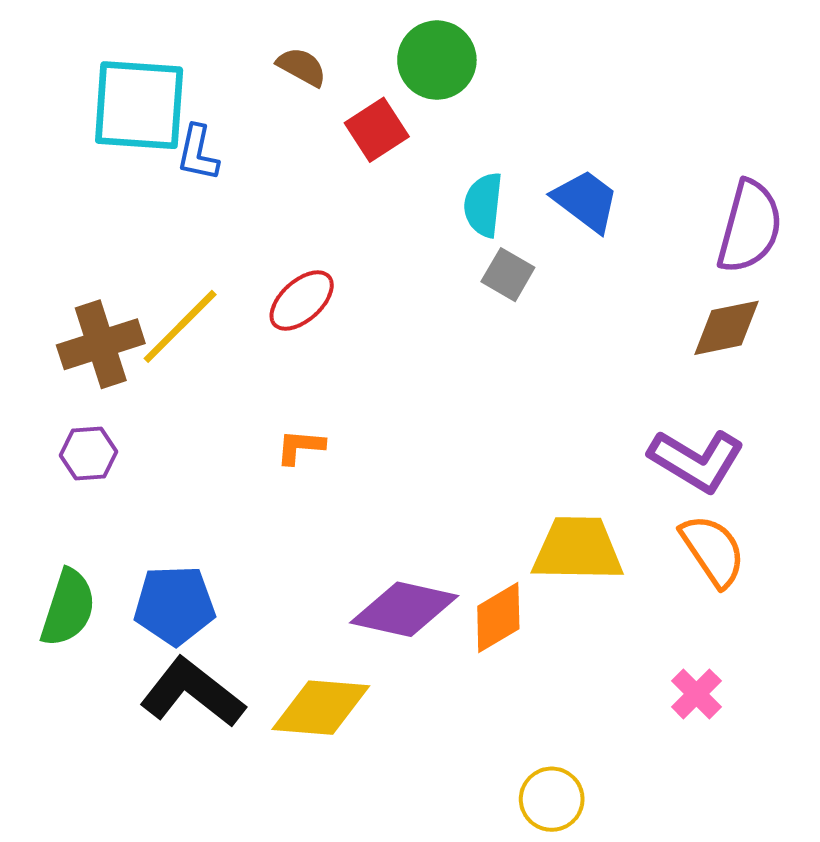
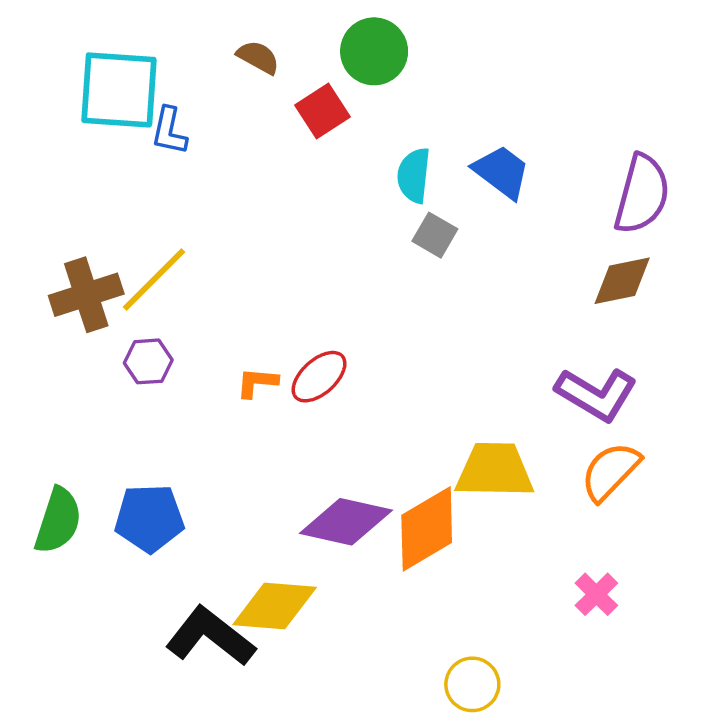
red ellipse: (302, 301) -> (319, 377), moved
purple hexagon: (89, 454) -> (148, 361), moved
orange semicircle: (713, 551) -> (610, 471), turned -102
orange diamond: (498, 617) -> (427, 529), size x1.4
black L-shape: (192, 693) -> (210, 636), moved

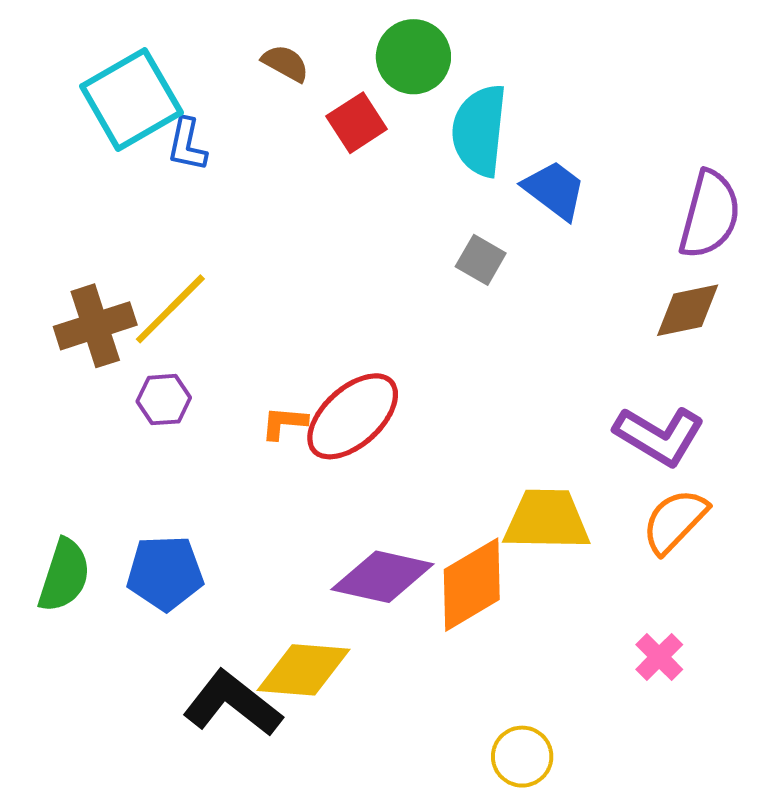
cyan square: (119, 90) -> (131, 99), turned -34
cyan semicircle: (414, 175) -> (479, 130), moved, size x1.5
red ellipse: (319, 377) -> (353, 416), size x1.5

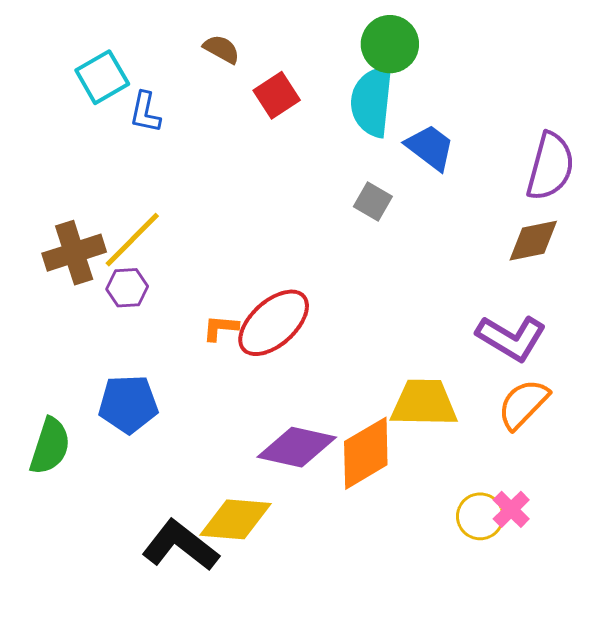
green circle: (413, 57) -> (390, 44), moved
cyan square: (131, 99) -> (102, 77), size x0.7
purple hexagon: (164, 400) -> (127, 288), moved
blue pentagon: (165, 573) -> (128, 404), moved
yellow circle: (522, 757) -> (480, 516), moved

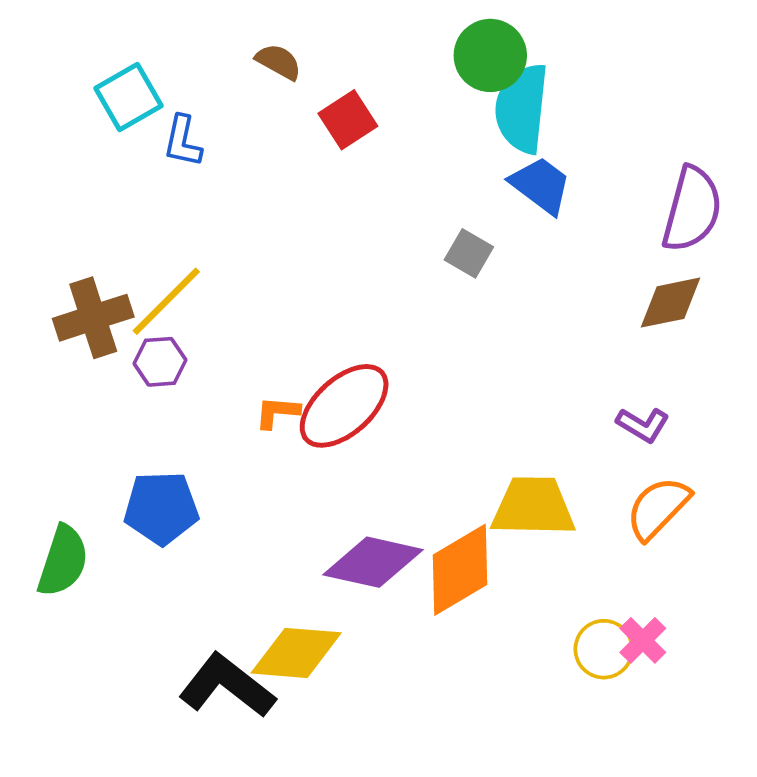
cyan semicircle: (372, 101) -> (522, 108), moved
purple L-shape: (511, 338) -> (643, 425), size x0.6

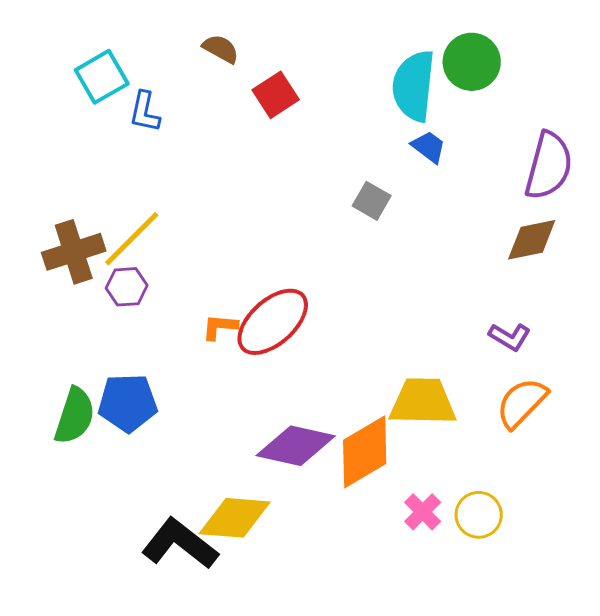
green circle: (490, 55) -> (472, 62), moved
blue trapezoid: (541, 185) -> (429, 147), size x0.7
green semicircle: (63, 561) -> (75, 416), moved
pink cross: (643, 640) -> (423, 512), moved

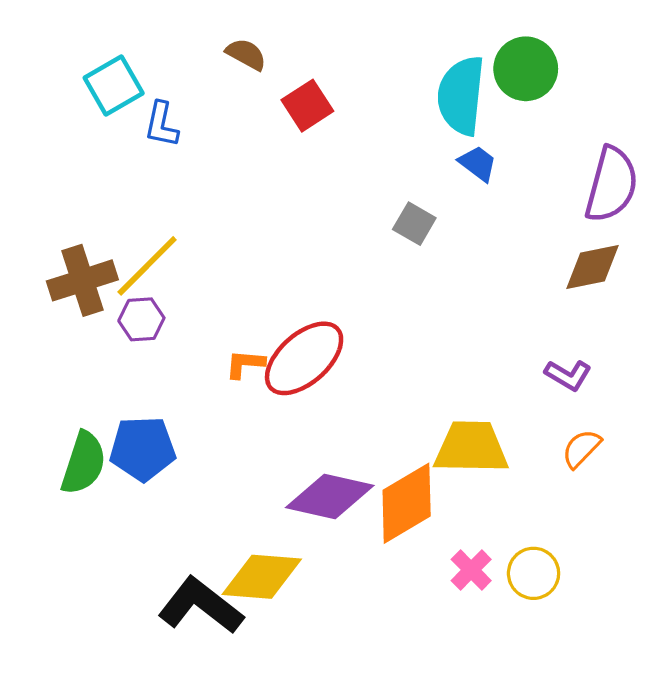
orange semicircle: (522, 403) -> (581, 449), size x0.7

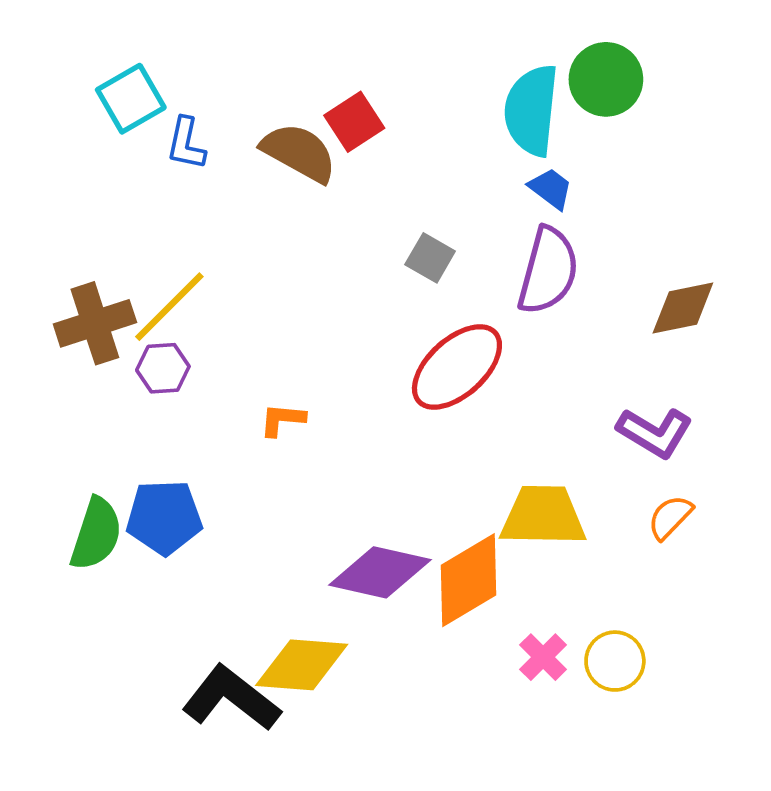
brown semicircle: (246, 54) -> (299, 153), moved, size x1.6
purple semicircle: (611, 185) -> (548, 271), moved
gray square: (414, 224) -> (430, 258), moved
red ellipse: (304, 358) -> (457, 367), moved
purple L-shape: (568, 375) -> (655, 432), size x1.4

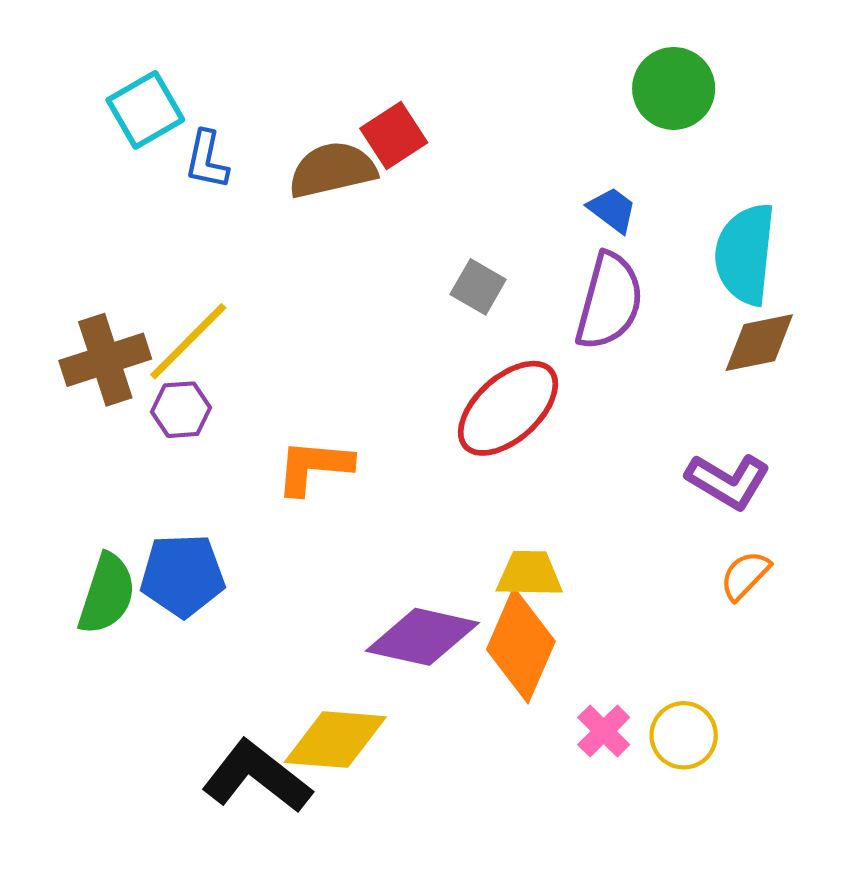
cyan semicircle: (531, 110) -> (745, 254), moved
brown semicircle: (299, 153) -> (332, 170), turned -42
orange L-shape: (282, 420) -> (314, 467), size x1.5
yellow trapezoid: (543, 516) -> (529, 574), moved, size x0.7
orange diamond: (469, 580) -> (521, 645), turned -36

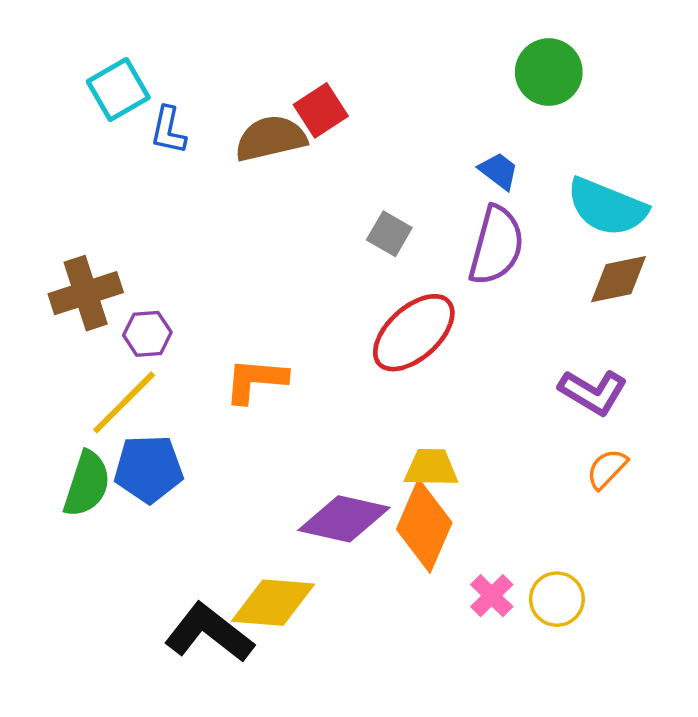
cyan semicircle: (745, 254) -> (607, 207), turned -74
yellow line: (188, 341) -> (124, 402), moved

